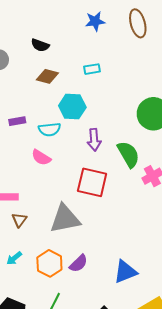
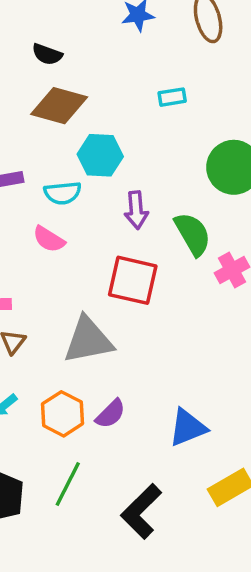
cyan rectangle: (92, 69) -> (172, 97), moved
brown diamond: (47, 76) -> (59, 106), size x1.5

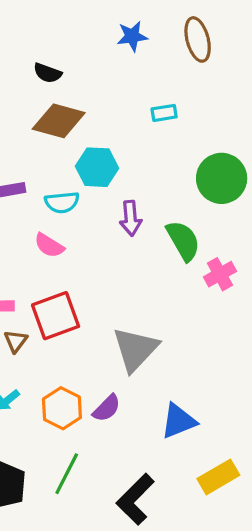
red square: (133, 280) -> (56, 316), moved, turned -33
gray triangle: (88, 340) -> (135, 349), moved, turned -36

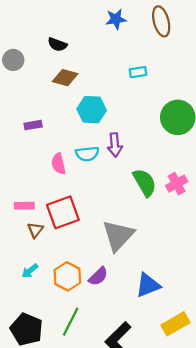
brown diamond: (59, 121) -> (65, 78), size x0.7
cyan semicircle: (62, 202) -> (87, 154), moved
green semicircle: (183, 241) -> (145, 183), moved
pink semicircle: (49, 245) -> (59, 164), turned 45

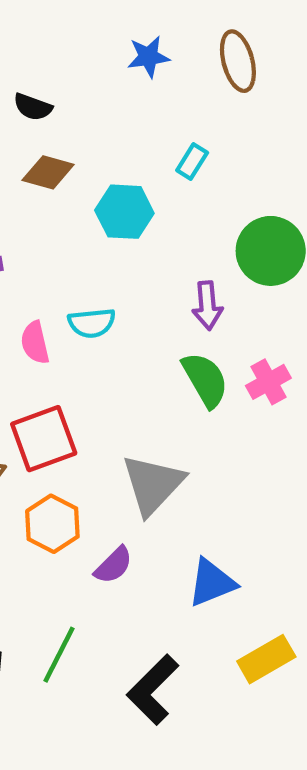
cyan rectangle: (138, 72) -> (192, 161), turned -49
cyan hexagon: (92, 110) -> (124, 212), moved
purple arrow: (115, 145) -> (207, 306), moved
orange hexagon: (67, 276) -> (52, 524), moved

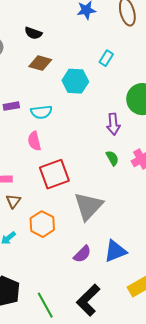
cyan semicircle: (92, 323) -> (41, 112), moved
green semicircle: (205, 380) -> (112, 158), size x0.6
red square: (44, 439) -> (54, 174), moved
purple semicircle: (114, 565) -> (82, 254), moved
green line: (59, 655) -> (45, 305), moved, turned -56

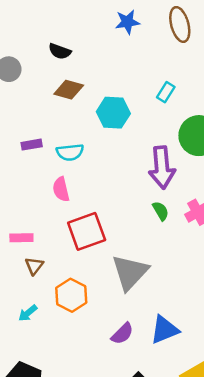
cyan rectangle: (106, 58) -> (166, 92), moved
purple arrow: (113, 124) -> (162, 168), size x1.5

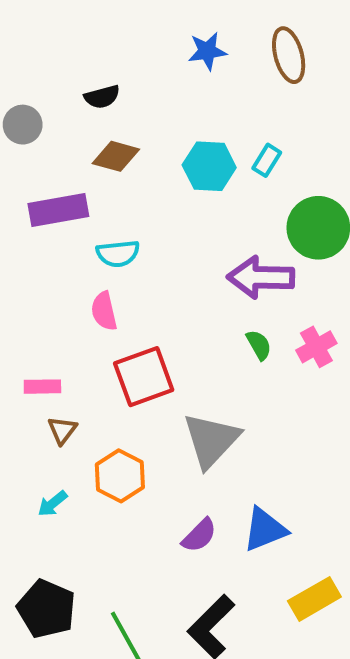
black semicircle: (60, 51) -> (102, 97), turned -35
cyan hexagon: (113, 113) -> (209, 166), moved
purple rectangle: (32, 145) -> (58, 210), moved, size x1.8
purple arrow: (162, 168) -> (261, 277), turned 96

